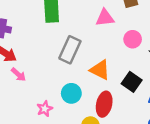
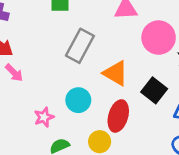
pink circle: (133, 39) -> (159, 38), size x1.5

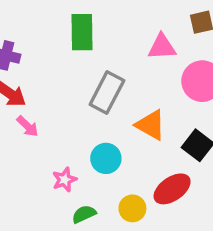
red ellipse: (118, 116) -> (172, 189), moved, turned 40

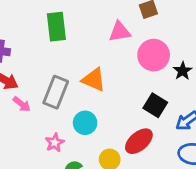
gray rectangle: (107, 93) -> (56, 92), moved
orange triangle: (151, 125) -> (94, 80), moved

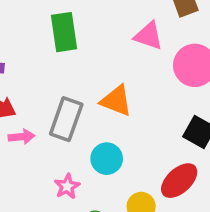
pink triangle: (120, 32) -> (148, 36), turned 30
pink arrow: (22, 104) -> (21, 137), turned -42

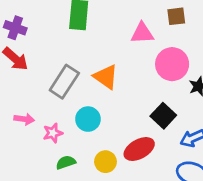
pink triangle: (148, 36) -> (142, 33), turned -35
pink arrow: (21, 137) -> (24, 119), moved

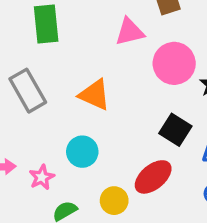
gray rectangle: (64, 82) -> (28, 91), moved, turned -52

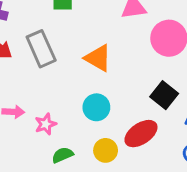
cyan circle: (82, 152) -> (96, 107), moved

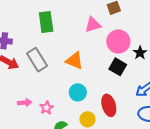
black square: (164, 95) -> (118, 67), moved
red ellipse: (141, 134) -> (109, 105), turned -65

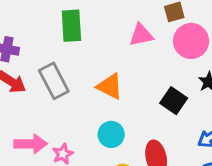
pink circle: (118, 42) -> (191, 41), moved
pink arrow: (25, 103) -> (31, 144), size x1.5

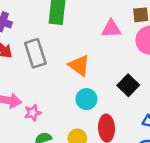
cyan circle: (111, 134) -> (86, 99), moved

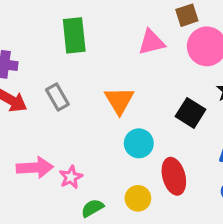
gray rectangle: (35, 53) -> (57, 97), size x0.7
orange triangle: (79, 65) -> (119, 100), turned 35

